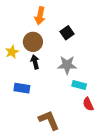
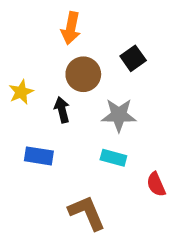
black square: (67, 33) -> (133, 58), moved
brown circle: (33, 42) -> (83, 74), moved
cyan rectangle: (79, 85) -> (113, 158), moved

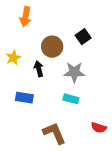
orange arrow: (71, 28) -> (25, 17), moved
red semicircle: (156, 184) -> (99, 128), moved, turned -48

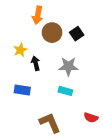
orange arrow: (25, 17) -> (38, 15), moved
brown circle: (52, 47) -> (52, 33), moved
yellow star: (13, 58) -> (20, 50), moved

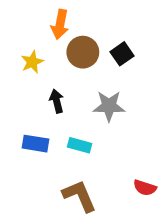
yellow star: (20, 50) -> (32, 62), moved
cyan rectangle: (65, 91) -> (80, 145), moved

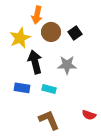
yellow star: (32, 62) -> (20, 38), size x1.5
black arrow: (57, 101) -> (35, 62), size x1.6

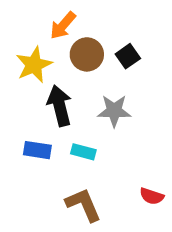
orange arrow: (37, 15) -> (63, 25), turned 30

